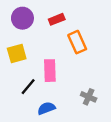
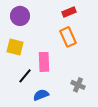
red rectangle: (57, 19) -> (69, 12), moved
yellow square: (17, 54) -> (15, 47), turned 30

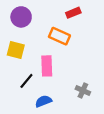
orange rectangle: (68, 37) -> (59, 36), moved, turned -42

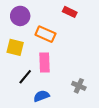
red rectangle: (73, 13) -> (70, 12), turned 48
orange rectangle: (59, 36) -> (45, 34), moved

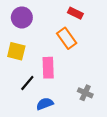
orange rectangle: (45, 34) -> (67, 38), moved, turned 30

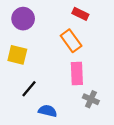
pink rectangle: (48, 68) -> (77, 74), moved
blue semicircle: (45, 104) -> (48, 111), turned 35

